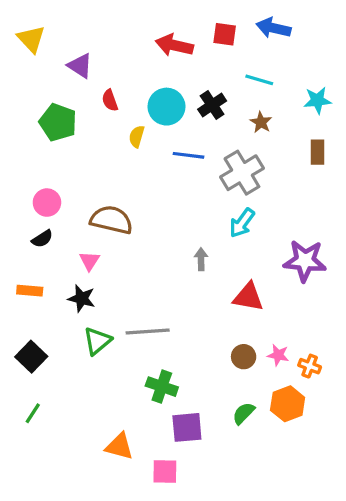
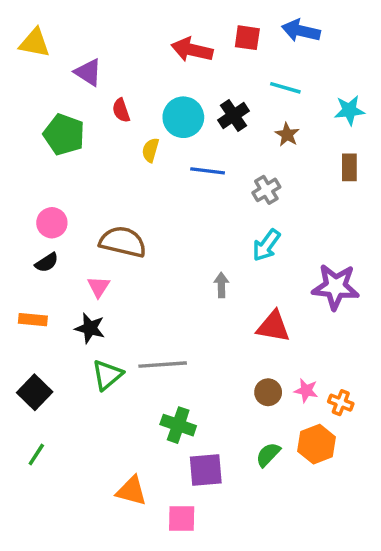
yellow triangle: (31, 39) -> (35, 43), turned -36
gray cross: (242, 173) -> (266, 190), size x0.6

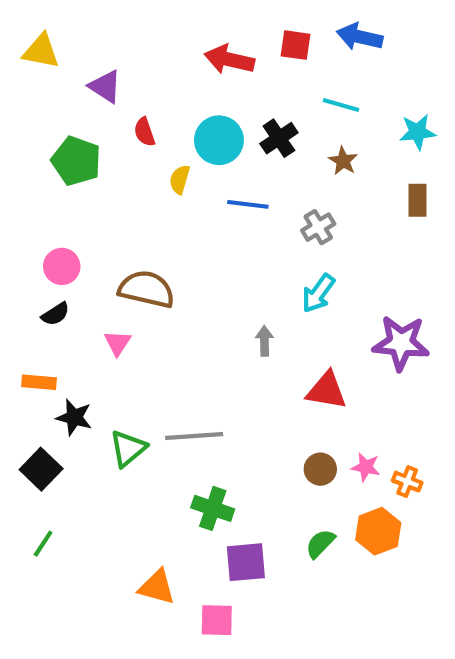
black star: (90, 328) -> (74, 417), moved

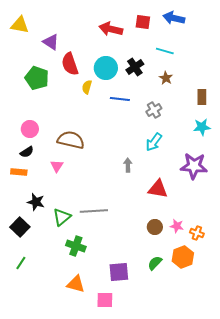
red semicircle: (144, 132) -> (70, 64), size x1.6
cyan star: (418, 132) -> (202, 127), moved
orange rectangle: (39, 382) -> (19, 172), moved
green cross: (213, 508) -> (76, 246), moved

